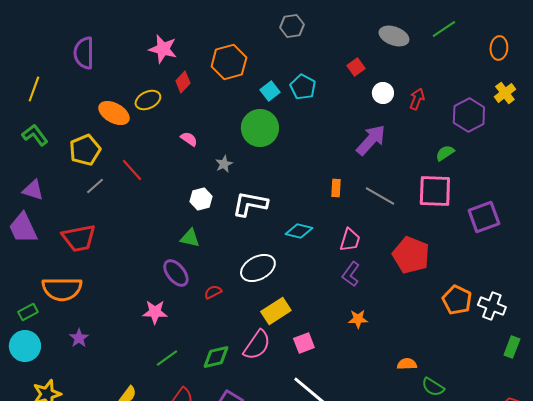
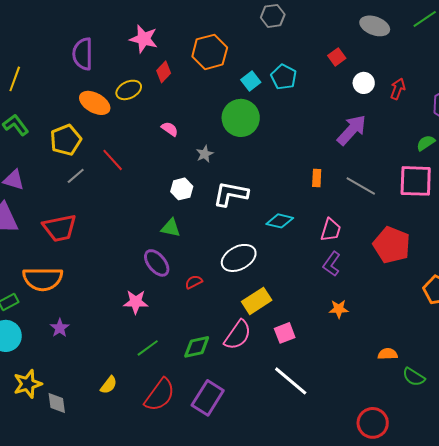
purple semicircle: (84, 53) -> (83, 54), moved

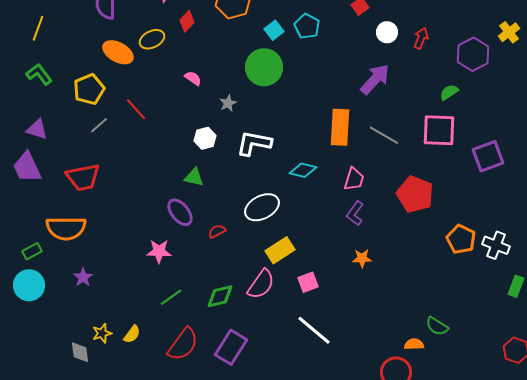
orange rectangle: (317, 178) -> (340, 127), size x2.0
orange semicircle: (388, 354) -> (414, 344), moved
yellow star: (28, 384) -> (102, 333), moved, size x0.7

